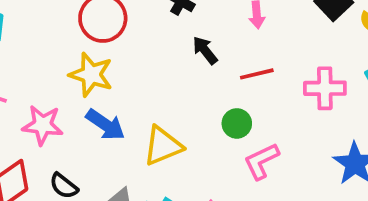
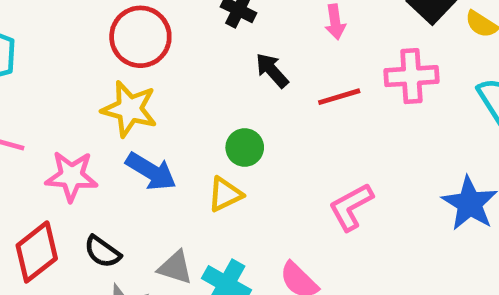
pink cross: (325, 88) -> (411, 76), moved
green circle: (237, 123) -> (245, 147), moved
yellow triangle: (163, 146) -> (225, 194), size x0.7

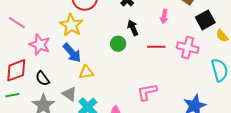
green circle: (245, 147) -> (118, 44), moved
yellow triangle: (225, 194) -> (86, 72), moved

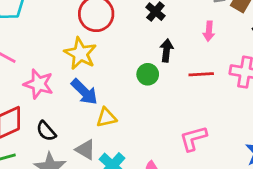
black arrow: (133, 28) -> (166, 50), turned 35

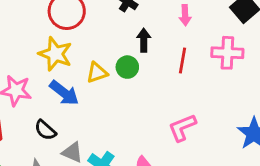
red line: (201, 74) -> (182, 60), turned -70
yellow triangle: (106, 117) -> (97, 73), moved
black semicircle: (46, 131) -> (45, 130), moved

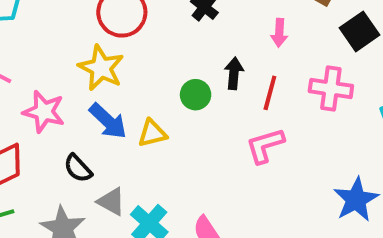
black arrow: (144, 40) -> (234, 73), moved
yellow triangle: (97, 73) -> (152, 133), moved
pink L-shape: (182, 128) -> (265, 146), moved

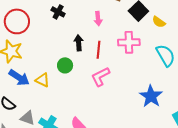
green circle: (196, 95) -> (65, 65), moved
yellow triangle: (152, 133) -> (42, 80), turned 49

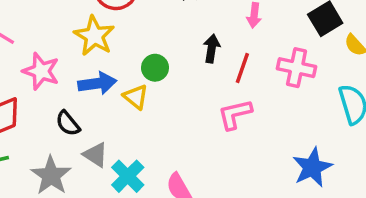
green circle: (65, 65) -> (155, 68), moved
blue arrow: (19, 78) -> (97, 83), turned -55

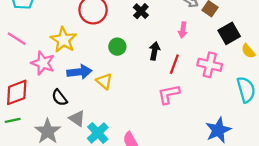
yellow star: (94, 36) -> (63, 40), moved
green circle: (155, 68) -> (117, 47), moved

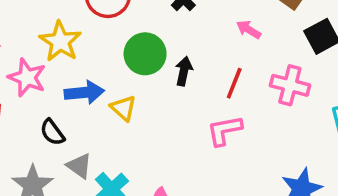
pink arrow: (183, 30) -> (249, 30), turned 112
green circle: (117, 47) -> (145, 54), size x1.5
black arrow: (154, 51) -> (184, 71), moved

